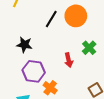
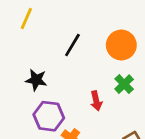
orange circle: (76, 16) -> (121, 45), moved

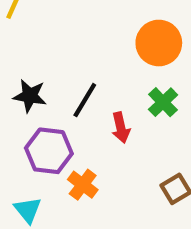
black line: (72, 45) -> (85, 100), moved

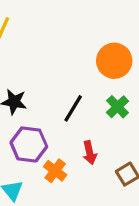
black line: (85, 100) -> (73, 108), moved
red arrow: (121, 128) -> (90, 153), moved

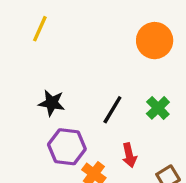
orange circle: (114, 61) -> (155, 41), moved

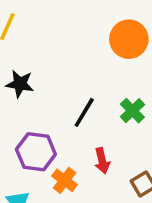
black star: (52, 103) -> (20, 84), moved

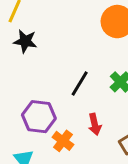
black star: (20, 84) -> (25, 41), moved

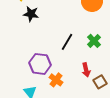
red arrow: (95, 124) -> (86, 70), moved

